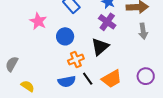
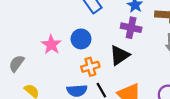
pink star: (38, 21) -> (51, 45), moved
purple cross: (107, 22) -> (131, 28), turned -30

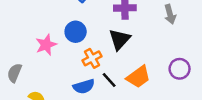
pink star: (51, 45) -> (46, 45), turned 30

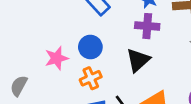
orange cross: (92, 58) -> (91, 78), moved

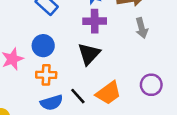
orange cross: (91, 78) -> (46, 75), turned 30

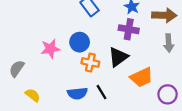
orange cross: (46, 75) -> (90, 62), moved
orange trapezoid: (108, 93) -> (142, 77), moved

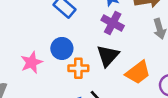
purple cross: (129, 29) -> (113, 23), turned 30

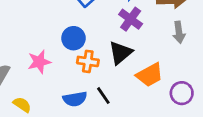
pink star: (32, 62) -> (39, 62), moved

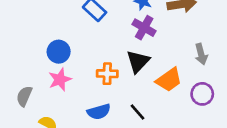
gray arrow: (179, 32) -> (201, 54), moved
blue circle: (73, 38) -> (59, 52), moved
black line: (103, 96) -> (137, 112), moved

